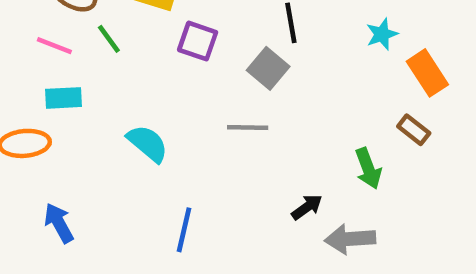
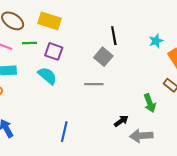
green line: (109, 39) -> (29, 43), turned -56
purple square: (198, 41) -> (54, 51), moved
cyan semicircle: (148, 143) -> (47, 76), moved

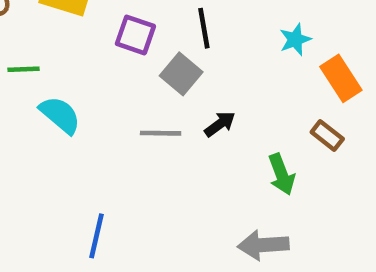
green line: (29, 43) -> (24, 69), moved
purple square: (54, 51) -> (135, 35), moved
black arrow: (121, 121) -> (220, 124), moved

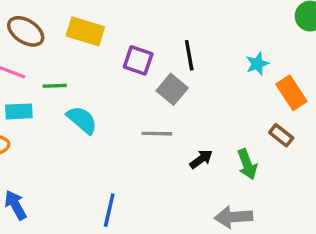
black arrow: (220, 124) -> (201, 159), moved

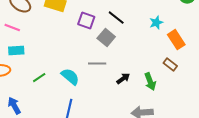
black line: (189, 55) -> (116, 18), turned -42
green line: (55, 86) -> (39, 78), moved, turned -32
cyan semicircle: (82, 120) -> (70, 77), moved

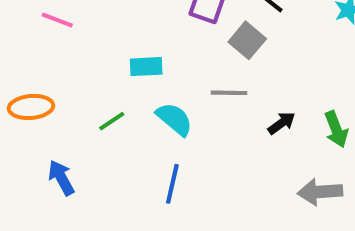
cyan rectangle: (16, 51) -> (146, 67), moved

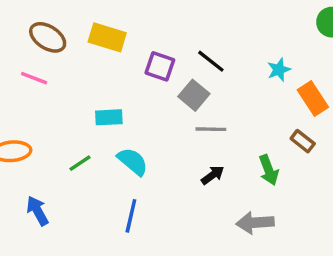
gray line: (229, 93) -> (211, 129), moved
black arrow: (282, 123) -> (213, 175), moved

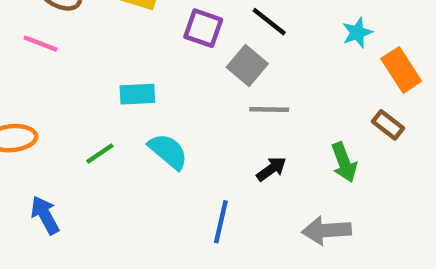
blue line: (131, 216) -> (221, 222), moved

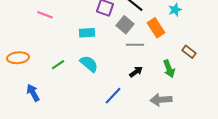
pink line: (41, 44) -> (45, 15), moved
orange rectangle: (401, 70) -> (156, 28), moved
cyan rectangle: (137, 94) -> (87, 33), moved
blue line: (221, 222) -> (113, 96), turned 30

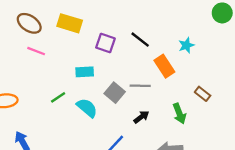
gray square: (125, 25) -> (115, 93), moved
green line: (58, 65) -> (58, 97), moved

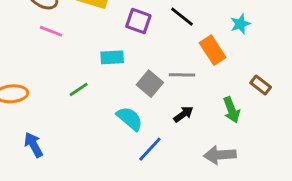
cyan semicircle: (87, 108) -> (130, 119), moved

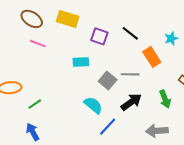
green line: (79, 89) -> (35, 104), moved
black arrow: (183, 114) -> (131, 102), size x1.5
blue arrow: (33, 145) -> (33, 132), moved

